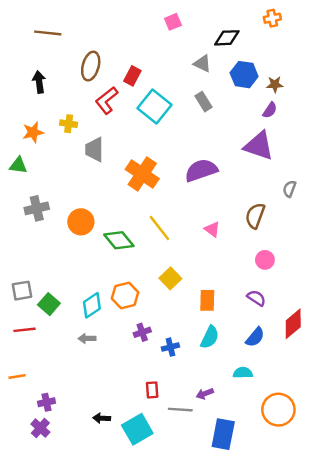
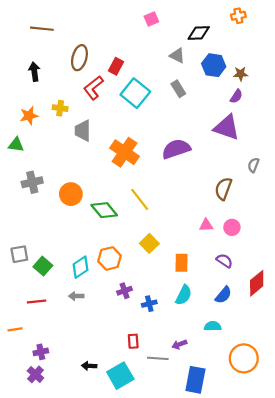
pink triangle: (212, 229) -> (206, 225), moved, turned -40
red line: (24, 330) -> (37, 301), moved

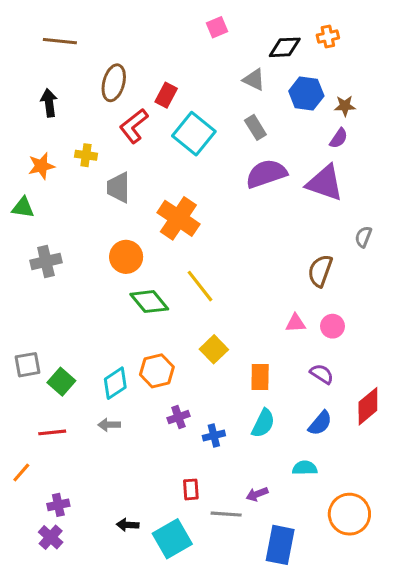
orange cross: (238, 16) -> (328, 37), moved
purple semicircle: (176, 149) -> (266, 174), moved
orange circle: (71, 194) -> (126, 257), moved
orange line: (15, 329) -> (21, 473), turned -40

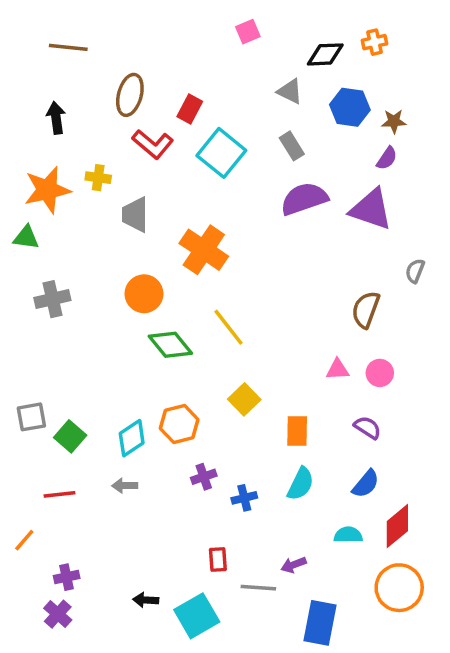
red L-shape: (134, 126) -> (153, 144), turned -102
orange star: (41, 166) -> (47, 190), size x1.5
red diamond: (368, 406) -> (397, 526), moved

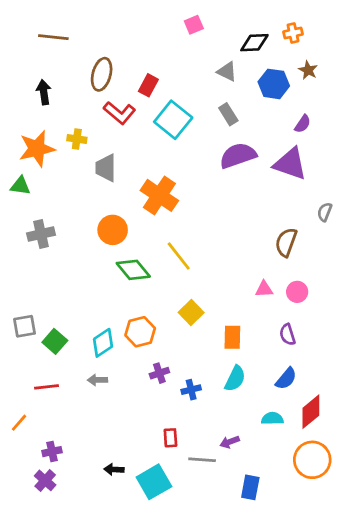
brown star: (394, 121) -> (308, 70), moved, turned 30
purple semicircle: (367, 428) -> (287, 335), turned -140
blue rectangle: (320, 623) -> (250, 487), size x0.7

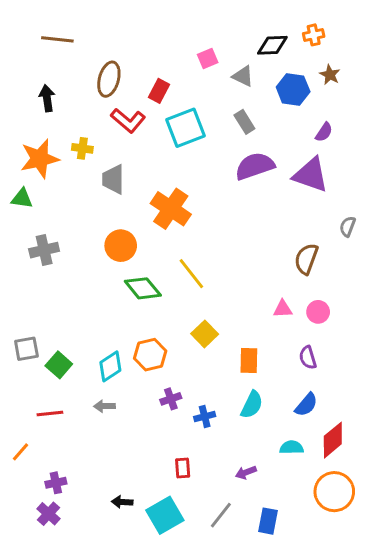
pink square: (194, 25) -> (208, 59), moved
cyan square: (173, 120) -> (185, 128), turned 30
gray line: (202, 460) -> (221, 515), moved, turned -56

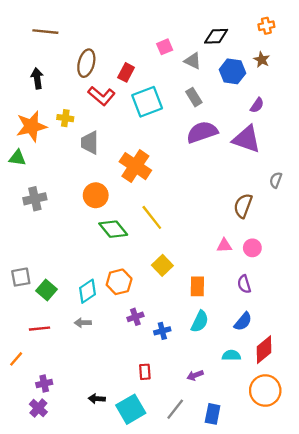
orange cross: (314, 35) -> (266, 26), moved

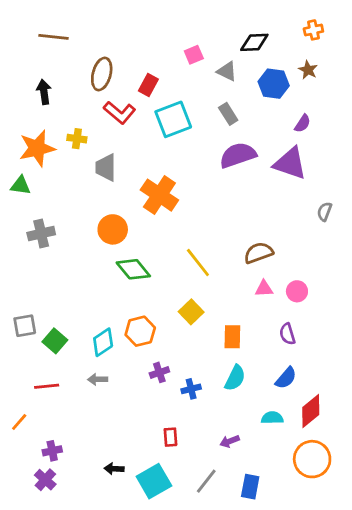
brown semicircle: (243, 206) -> (258, 253), moved, turned 50
yellow line: (152, 217) -> (198, 262), moved

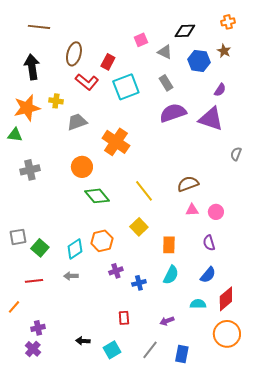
black arrow: (44, 92) -> (32, 67), size x1.4
gray trapezoid: (106, 168) -> (77, 122), turned 70
cyan square: (154, 481) -> (112, 350), size x0.7

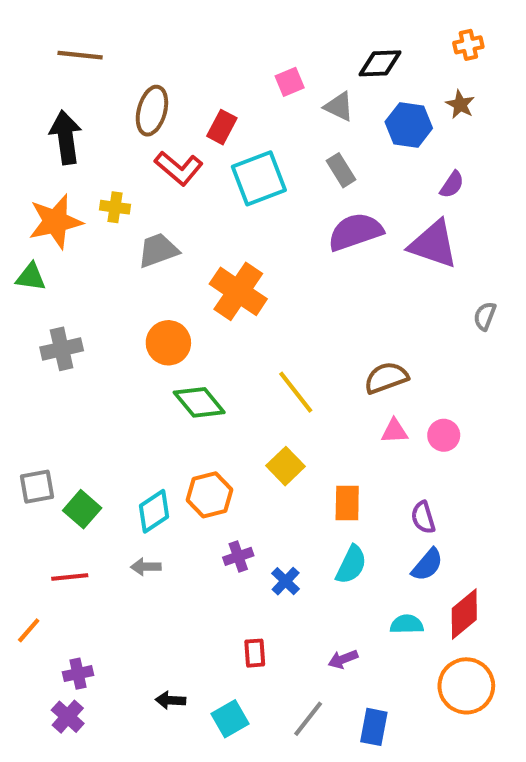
purple semicircle: (209, 243) -> (423, 517), moved
blue cross: (139, 283) -> (286, 581), turned -32

